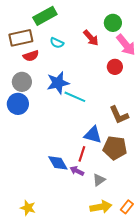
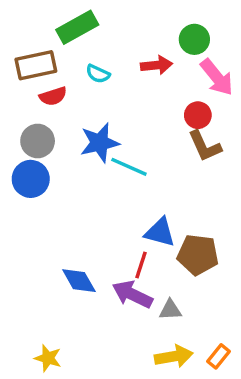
red arrow: (91, 38) -> (156, 65), turned -54
brown L-shape: (119, 115) -> (205, 146), moved
blue diamond: (58, 163) -> (79, 281), moved
purple arrow: (77, 171) -> (132, 294), size x1.6
gray triangle: (99, 180) -> (170, 310), turned 32

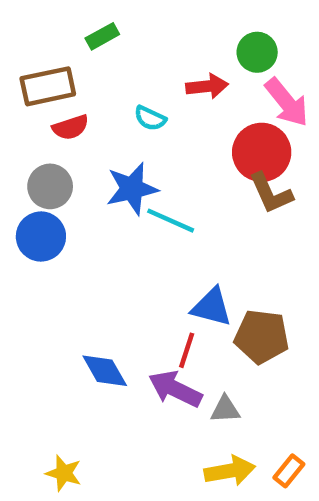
green rectangle: (77, 27) -> (102, 36), size x0.6
cyan semicircle: (98, 74) -> (150, 118), moved
red circle: (198, 115) -> (262, 152), size x1.6

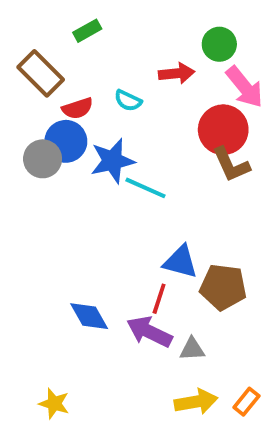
brown rectangle: (48, 86) -> (41, 73), turned 57
red semicircle: (71, 127) -> (78, 108), moved
blue circle: (41, 237) -> (66, 141), moved

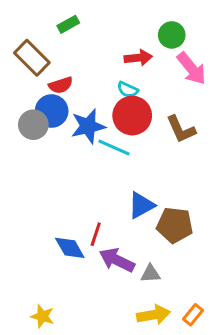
cyan semicircle: (128, 101) -> (128, 90), moved
red circle: (223, 130) -> (132, 116), moved
blue triangle: (180, 262) -> (141, 205), turned -44
red line: (159, 299) -> (96, 234), moved

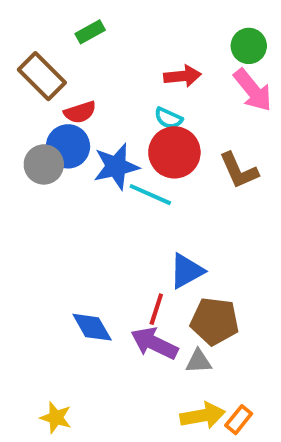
green circle: (172, 35) -> (249, 46), moved
brown pentagon: (175, 225) -> (215, 321), moved
red line: (96, 234) -> (156, 309), moved
orange rectangle: (193, 315) -> (239, 420), moved

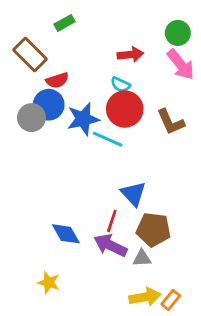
blue triangle: (186, 271) -> (133, 194), turned -44
yellow star: (56, 418) -> (49, 283), moved

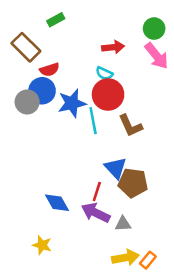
brown L-shape: (171, 122) -> (130, 126), moved
cyan line: (108, 139) -> (93, 121), turned 55
brown pentagon: (153, 230) -> (133, 183), moved

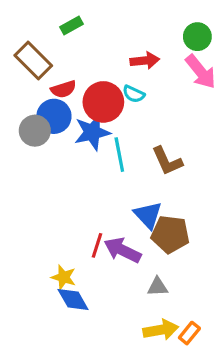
red circle: (108, 94) -> (103, 102), moved
red line: (97, 192) -> (97, 245), moved
blue diamond: (57, 203) -> (73, 300), moved
purple arrow: (96, 213) -> (122, 250), moved
yellow star: (42, 245) -> (64, 277), moved

